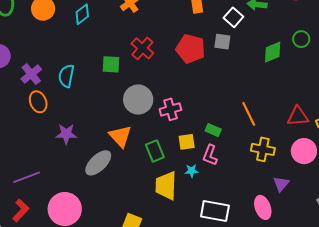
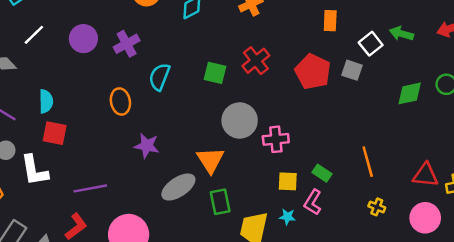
purple cross: (31, 74) -> (127, 44), moved
yellow cross: (263, 149) -> (377, 207), size x0.6
green rectangle: (155, 151) -> (220, 202), moved

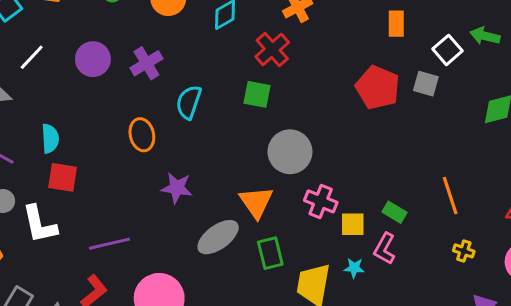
red cross: (256, 61) -> (272, 50), moved
pink cross: (276, 139) -> (321, 201), moved, turned 30

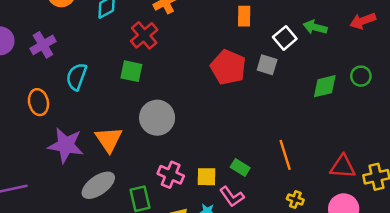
purple star: (177, 188) -> (66, 145), size x1.4
pink cross: (321, 201) -> (171, 175), moved
orange triangle: (256, 202) -> (109, 140), moved
pink L-shape: (385, 249) -> (232, 197), turned -65

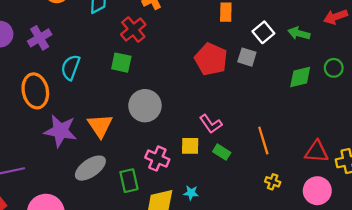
green arrow: (315, 27) -> (299, 33), moved
orange ellipse: (38, 102) -> (35, 91), size x1.4
yellow square: (207, 177) -> (190, 146), moved
pink L-shape: (232, 197) -> (211, 124), moved

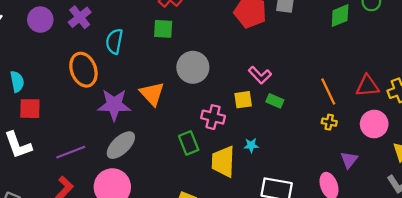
orange line: (263, 140) -> (328, 92), moved
gray ellipse: (90, 168) -> (121, 145), moved

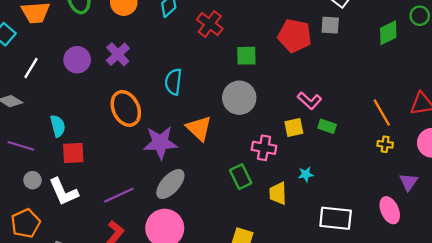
green square: (163, 29) -> (246, 56), moved
cyan semicircle: (114, 41) -> (173, 82), moved
yellow trapezoid: (223, 162) -> (278, 193), size x0.7

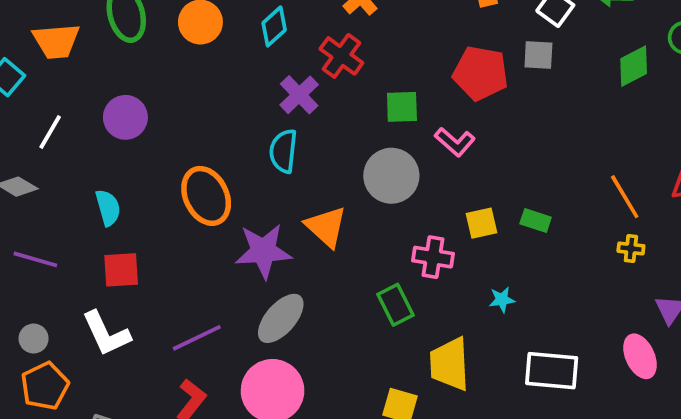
purple cross: (118, 54) -> (299, 95), moved
pink L-shape: (309, 101) -> (455, 142), moved
cyan semicircle: (58, 126) -> (108, 208), moved
gray circle: (32, 180) -> (34, 339), moved
yellow trapezoid: (278, 193) -> (449, 364), moved, size x1.4

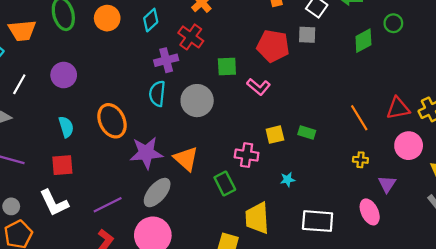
purple cross: (299, 95) -> (166, 60), turned 30
gray circle: (391, 176) -> (197, 101), moved
cyan semicircle: (108, 208) -> (66, 127), moved
orange triangle: (326, 227) -> (186, 159), moved
yellow cross: (631, 249) -> (360, 160), moved

